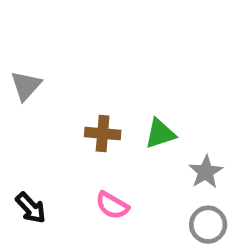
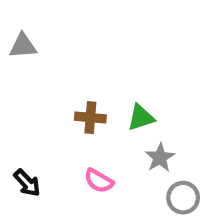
gray triangle: (26, 86) -> (23, 46), moved, turned 44
gray star: (206, 172) -> (160, 158), moved

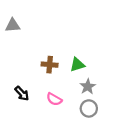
black arrow: (27, 183) -> (22, 93), moved
gray circle: (183, 198) -> (89, 108), moved

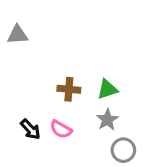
gray star: (88, 87) -> (107, 120), moved
pink semicircle: (54, 99) -> (61, 129), moved

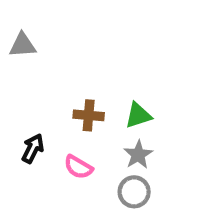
black arrow: (30, 129) -> (33, 148), moved, turned -110
gray circle: (123, 150) -> (134, 192), moved

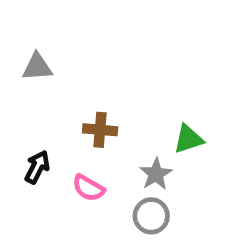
gray triangle: (22, 45) -> (37, 67), moved
green triangle: (138, 115) -> (188, 139), moved

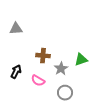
gray star: (156, 174) -> (61, 69), moved

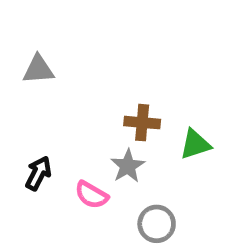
brown cross: (43, 56) -> (142, 123), moved
gray star: (61, 69) -> (128, 166), moved

